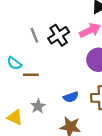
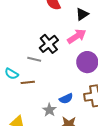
gray line: (34, 35) -> (34, 59), moved, turned -48
gray star: (38, 106) -> (49, 110), moved

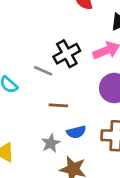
brown line: (28, 82) -> (58, 105), moved

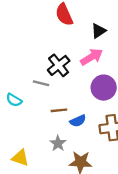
blue semicircle: (76, 132) -> (78, 121), moved

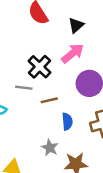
brown line: (59, 110) -> (49, 100), moved
blue semicircle: (78, 121) -> (67, 121), turned -63

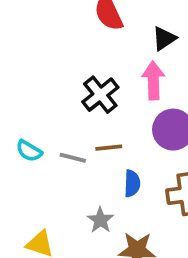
pink arrow: (73, 53) -> (153, 80), turned -60
gray line: (24, 88) -> (73, 158), moved

